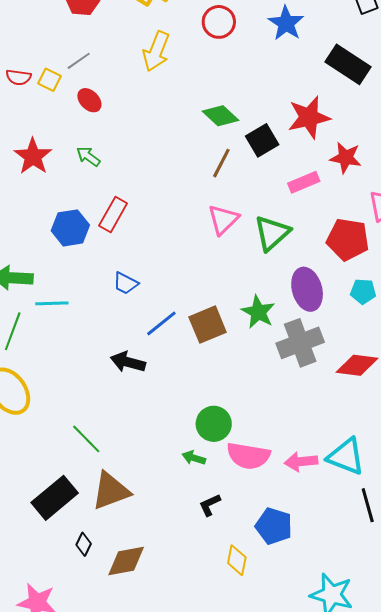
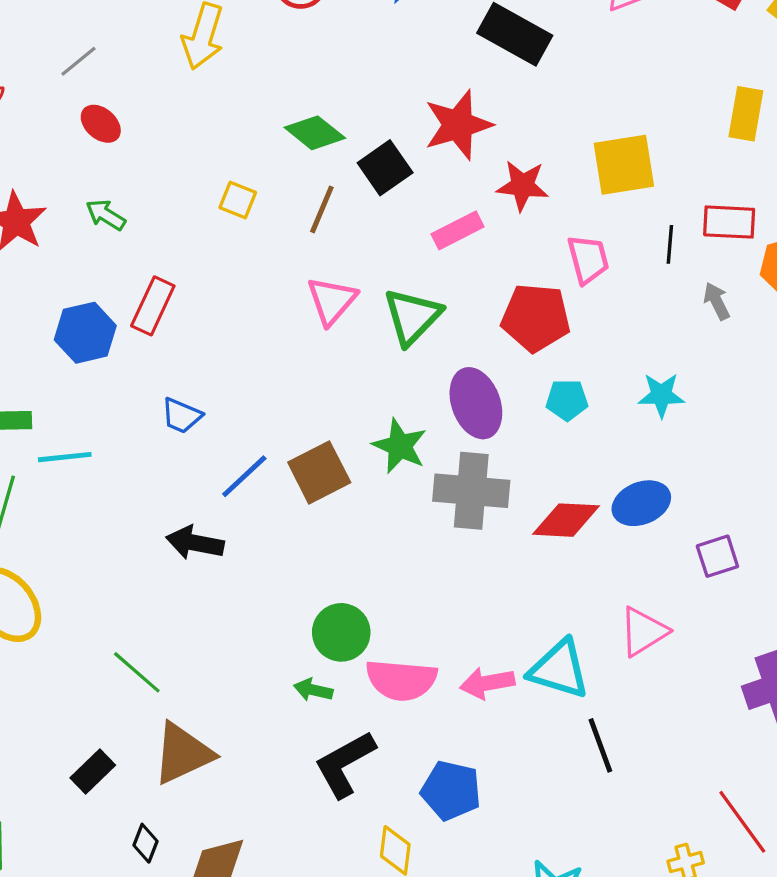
yellow square: (49, 80) -> (238, 200), moved
gray cross: (300, 343) -> (471, 491), turned 30
black rectangle: (55, 498) -> (93, 772), size x0.6
black L-shape: (210, 505) -> (345, 764), size x1.8

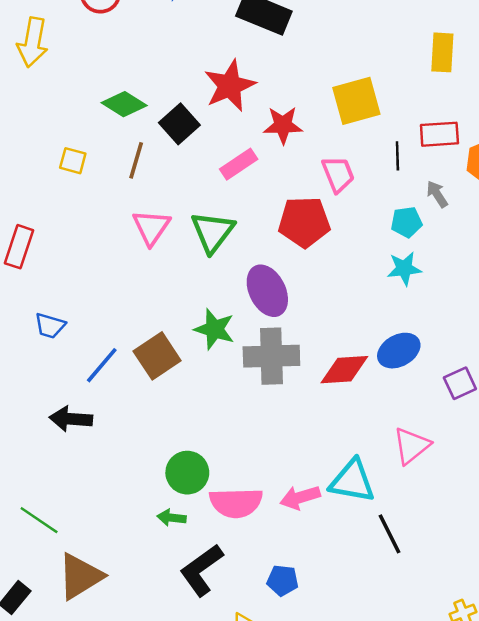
cyan pentagon: (567, 400) -> (406, 222), moved
blue pentagon: (451, 791) -> (283, 580), size x0.7

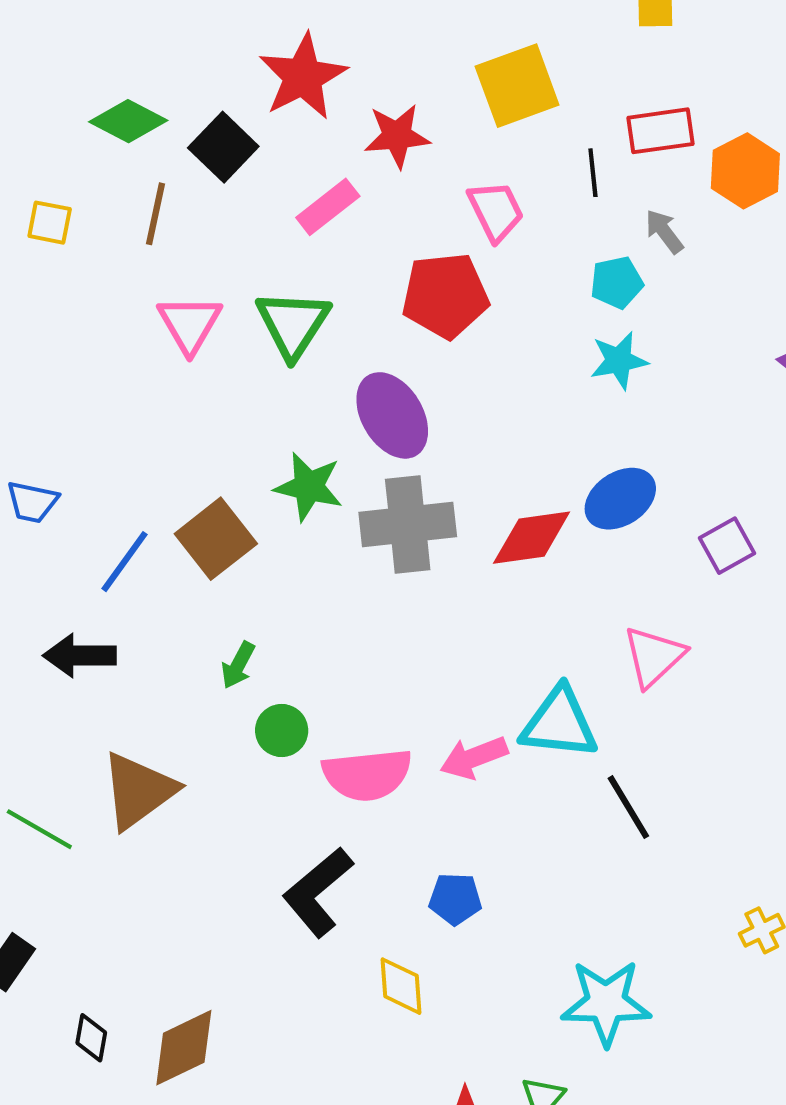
green circle: (187, 473) -> (282, 730), size x0.7
green arrow: (172, 518) -> (238, 665), moved, turned -64
brown triangle: (80, 576) -> (138, 791), moved

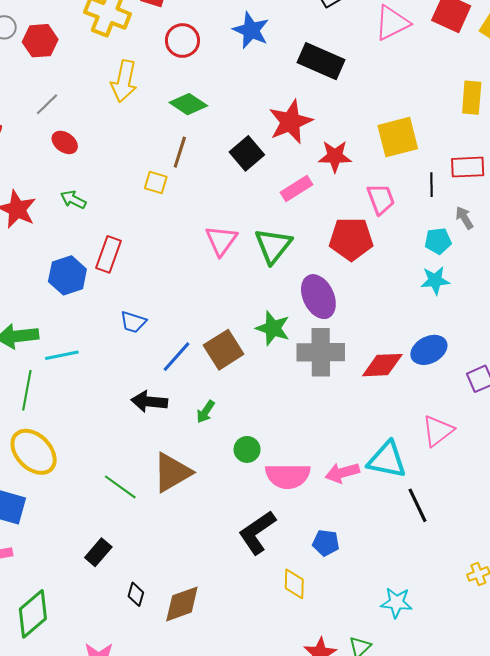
green diamond: (128, 121) -> (188, 104), moved
brown line: (156, 214) -> (180, 152), moved
green arrow: (238, 665) -> (206, 412), moved
cyan star: (606, 1003) -> (396, 603), size x0.7

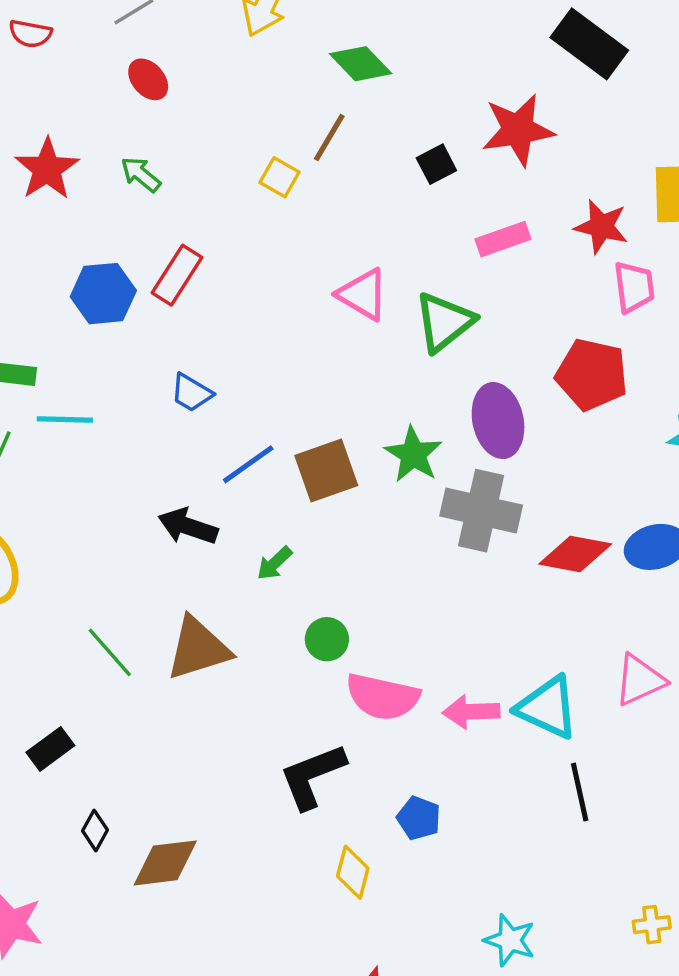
black square: (247, 153) -> (436, 164), size x0.7
red star: (335, 156) -> (601, 227), moved
red pentagon: (351, 239) -> (592, 374), moved
pink triangle: (221, 240) -> (363, 295), turned -48

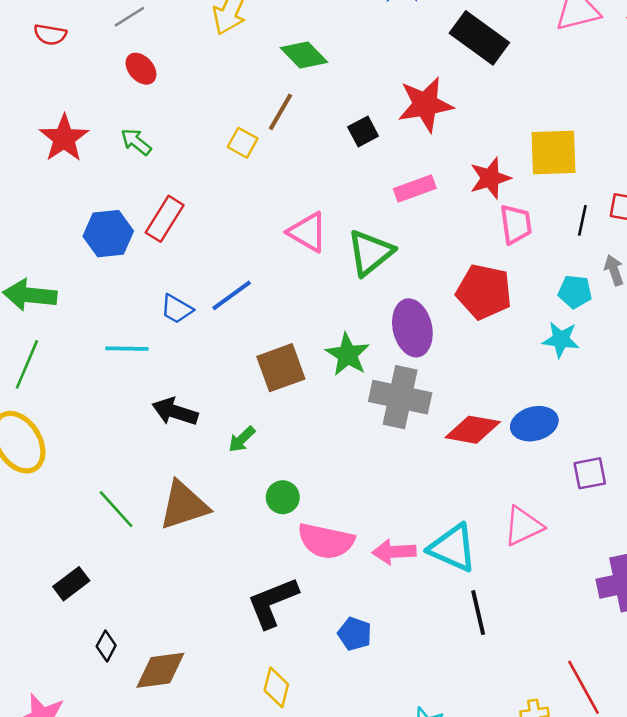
red star: (601, 227) -> (490, 178), turned -30
cyan line: (65, 420) -> (127, 349), moved
blue line: (248, 464) -> (232, 295), moved
yellow diamond: (353, 872) -> (276, 687), moved

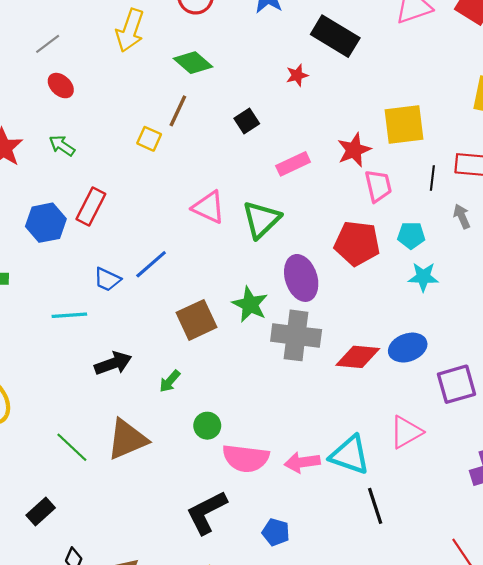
red star: (425, 104) -> (297, 75), moved, size x0.5
cyan pentagon: (575, 292) -> (411, 235), moved
black arrow: (175, 412) -> (113, 363), turned 147
purple square: (590, 473) -> (457, 384), size x1.4

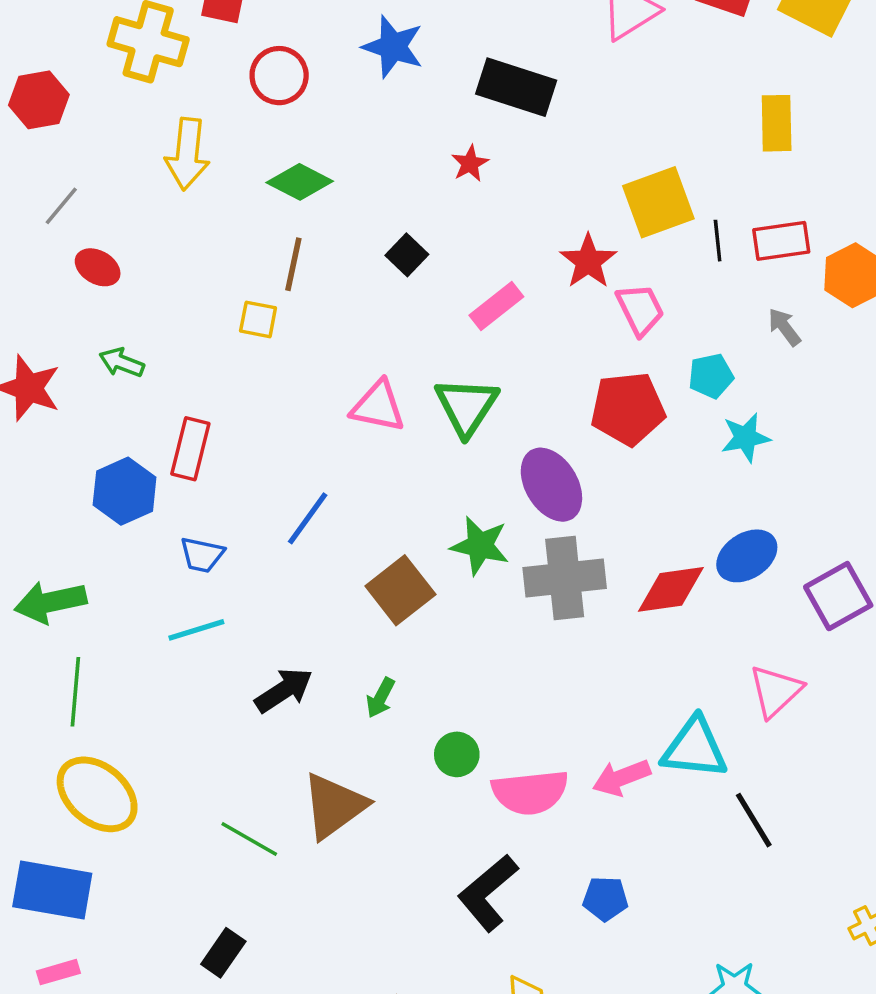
black line: (432, 178) -> (718, 241), moved
blue trapezoid: (107, 279) -> (202, 555), moved

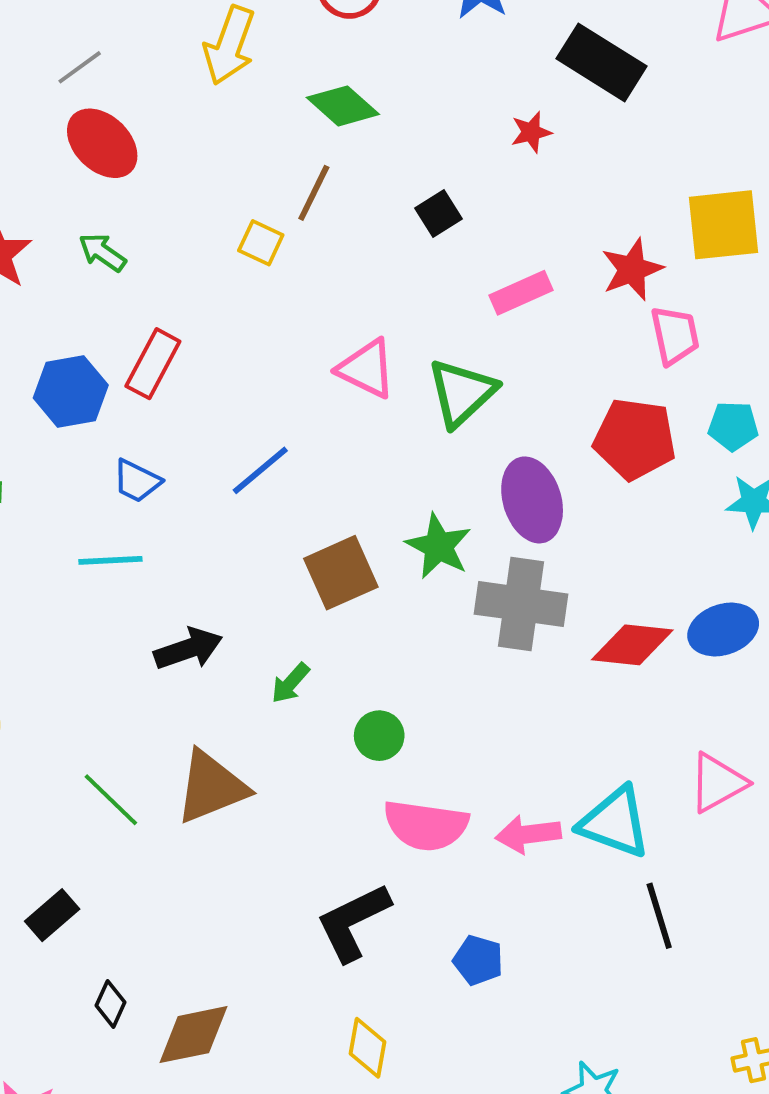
red ellipse: (98, 267) -> (102, 143), size x1.5
green circle: (457, 754) -> (379, 736), moved

